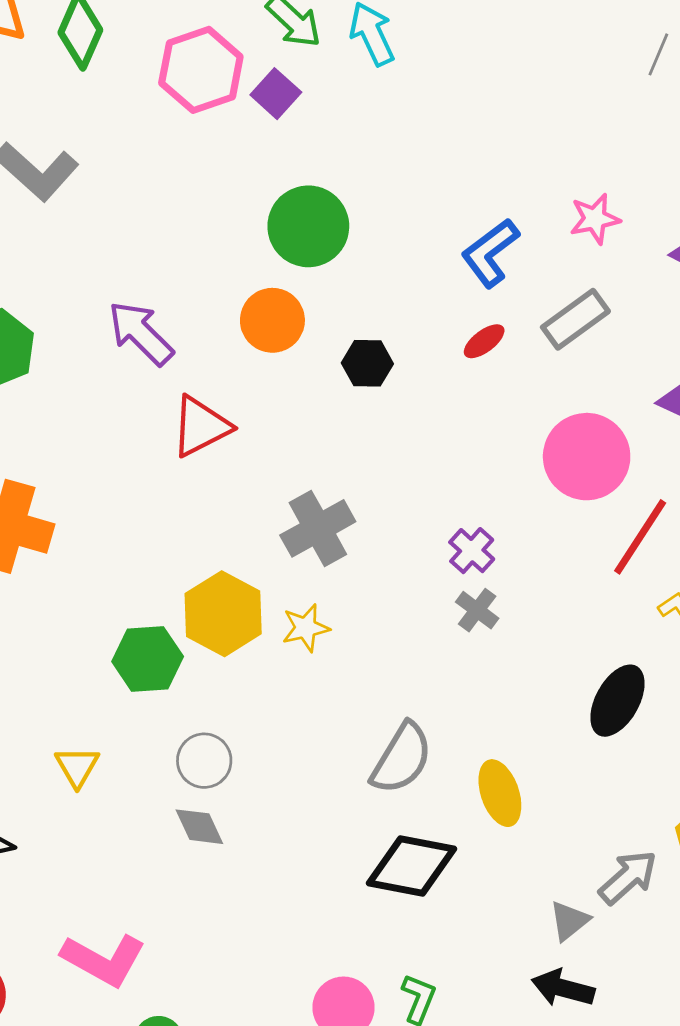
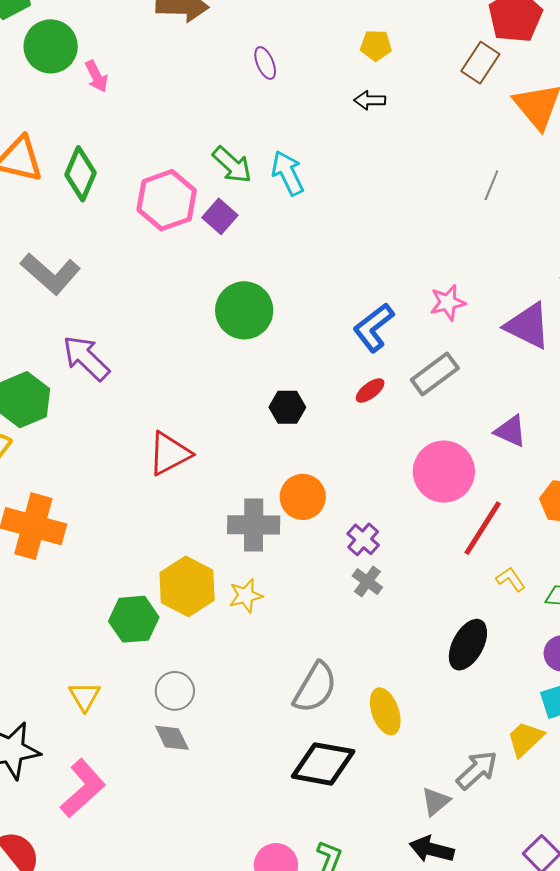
orange circle: (272, 320) -> (303, 497), moved
purple arrow: (141, 333) -> (86, 358), moved
gray cross: (318, 528) -> (254, 525), turned 30
pink L-shape: (104, 960) -> (83, 788), moved, turned -70

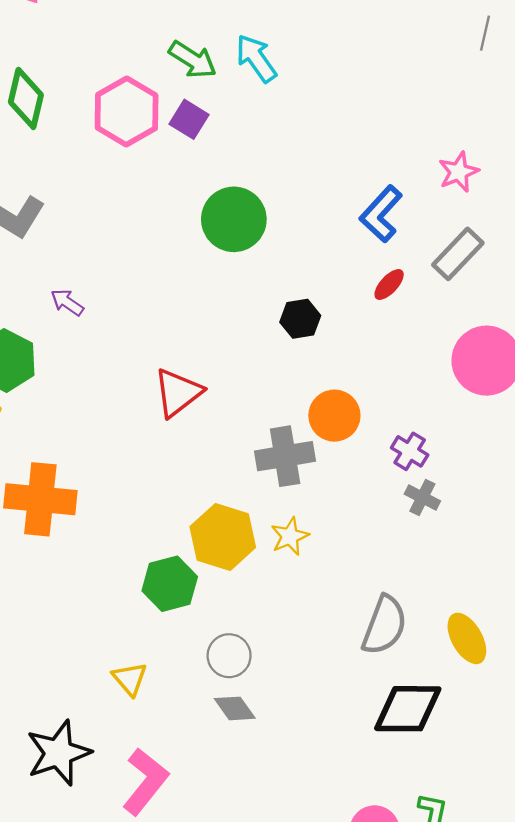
purple arrow: (86, 358) -> (67, 302), size x0.6

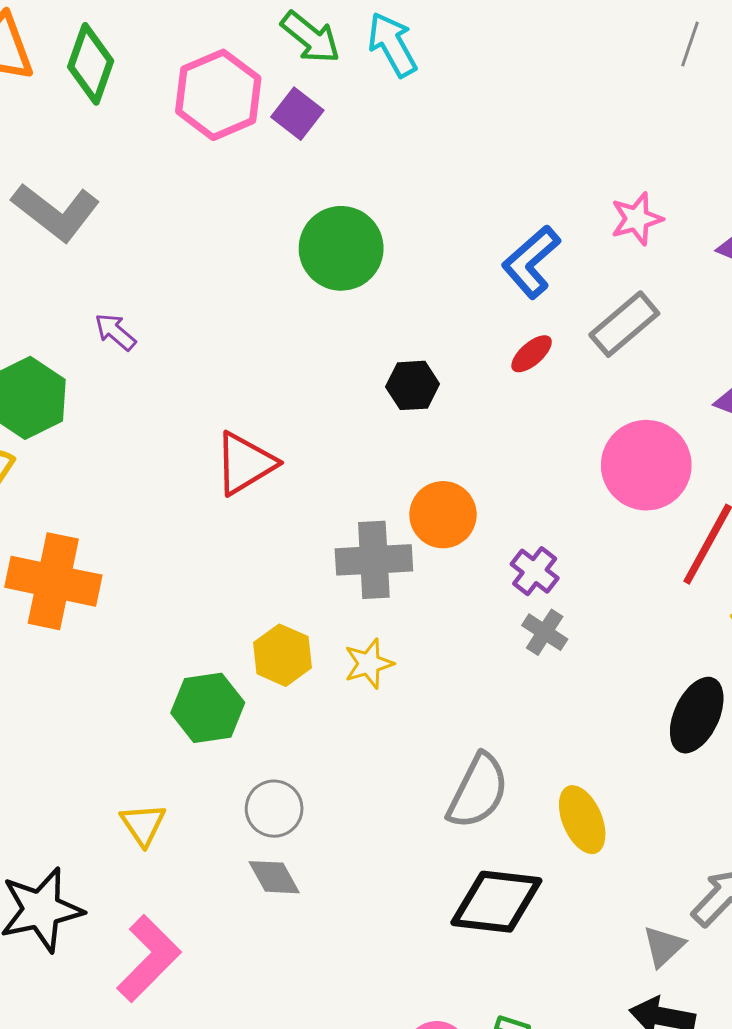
yellow hexagon: (223, 537) -> (283, 655), size x0.7

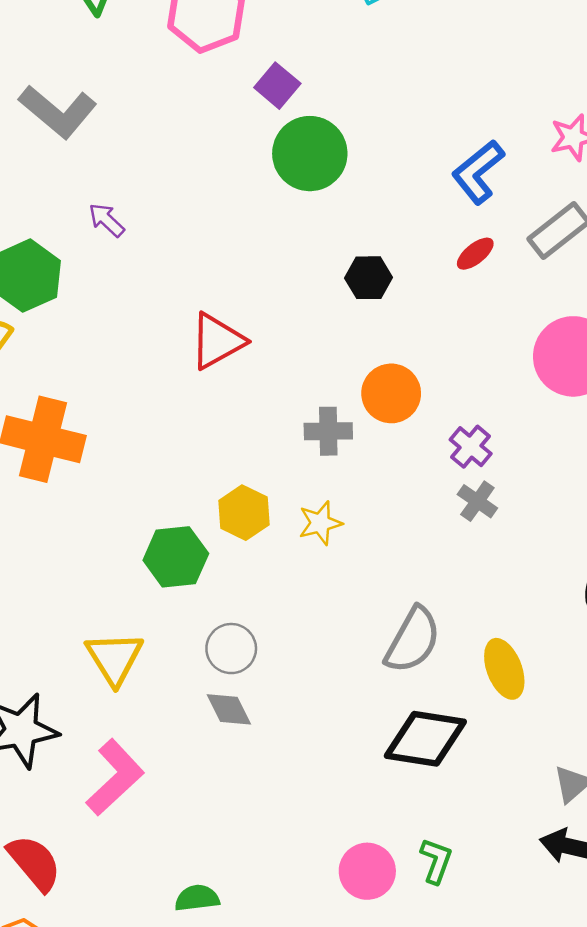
purple square: (297, 114) -> (277, 86), moved
gray cross: (374, 560) -> (328, 431), size x0.7
yellow triangle: (143, 824) -> (114, 658), size x1.4

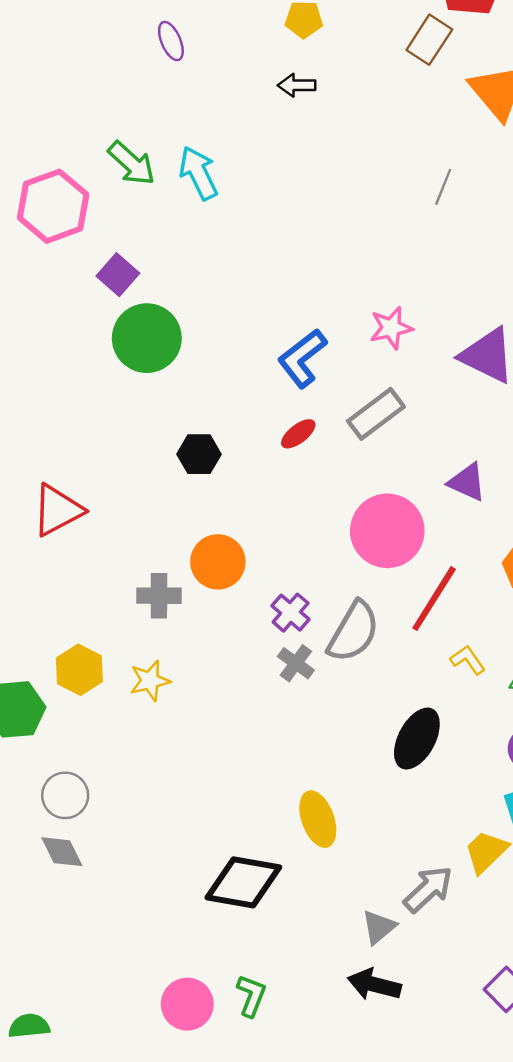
gray semicircle: (413, 640) -> (354, 632), moved

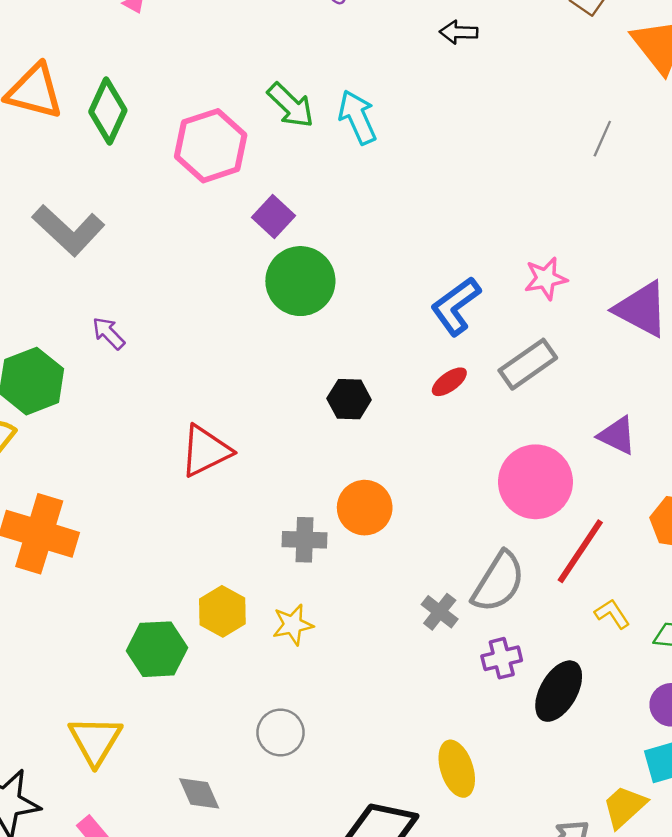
purple cross: (291, 613) -> (502, 658), moved, turned 33
gray circle: (65, 795) -> (281, 733), moved

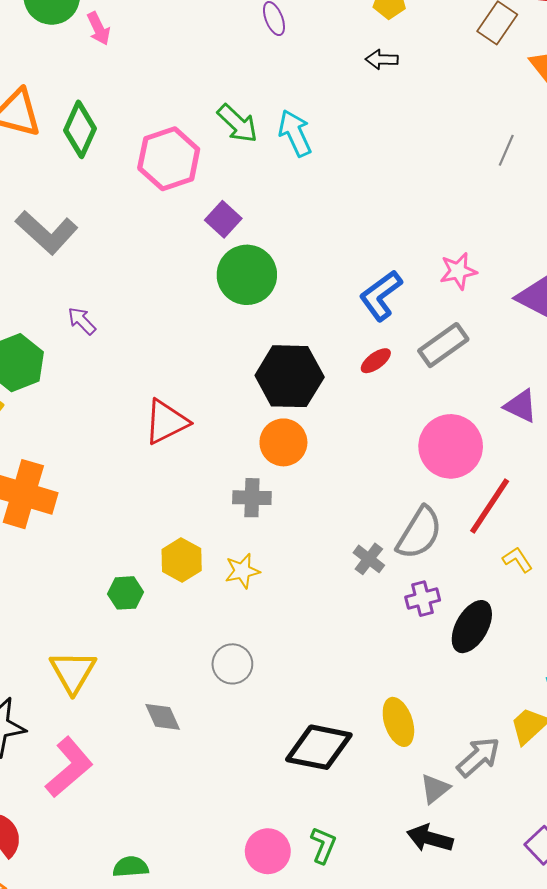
black hexagon: (349, 399) -> (290, 376), size x1.8
orange circle: (365, 508) -> (283, 442), moved
green hexagon: (157, 649) -> (125, 593), size x0.7
yellow ellipse: (457, 769) -> (398, 722), moved

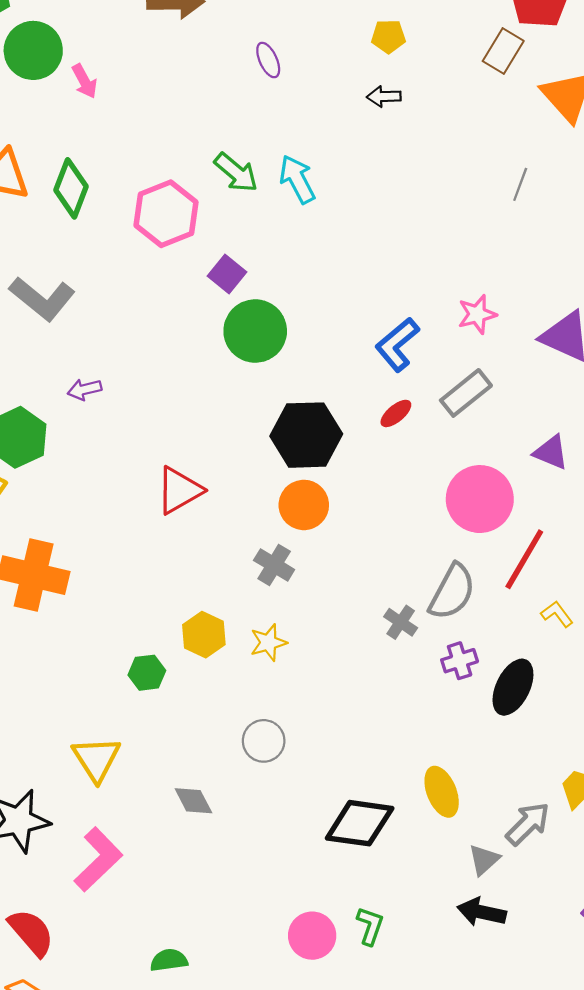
purple arrow: (82, 321) -> (85, 389), turned -56
gray cross: (252, 498) -> (274, 565), turned 33

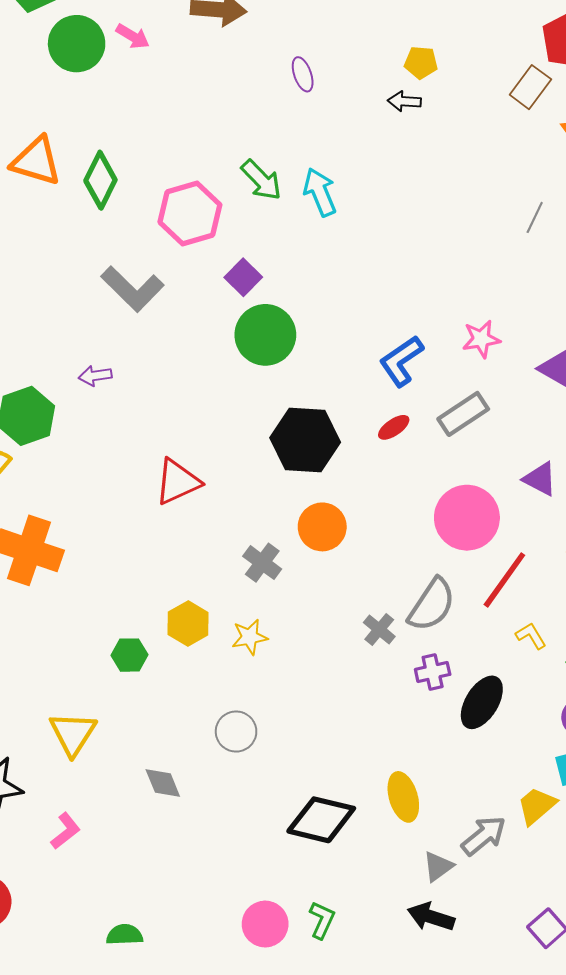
pink arrow: (85, 81) -> (133, 36), moved, turned -36
black arrow: (384, 96) -> (404, 101), moved
gray L-shape: (42, 299) -> (132, 289), moved
orange circle: (304, 505) -> (322, 527), moved
pink L-shape: (98, 859) -> (65, 831), size x0.6

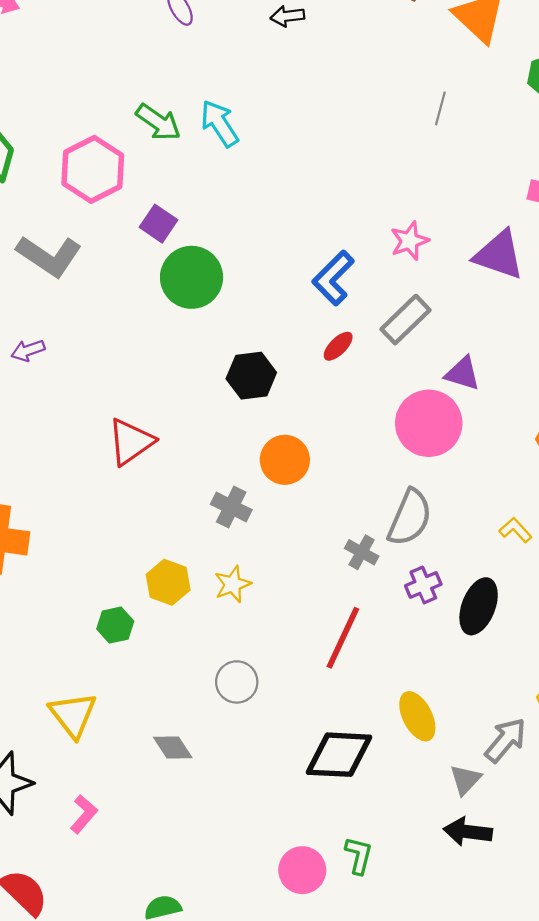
black hexagon: (305, 440) -> (251, 376), size x0.7
purple triangle: (540, 479) -> (463, 373), moved
red line: (504, 580) -> (343, 638), moved

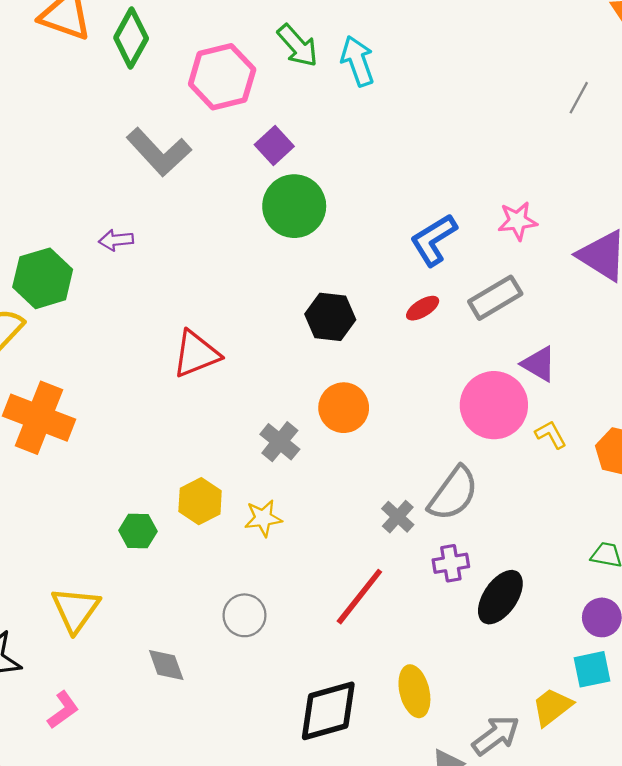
yellow L-shape: (515, 530) -> (551, 435), moved
black diamond: (339, 755) -> (328, 711), turned -32

